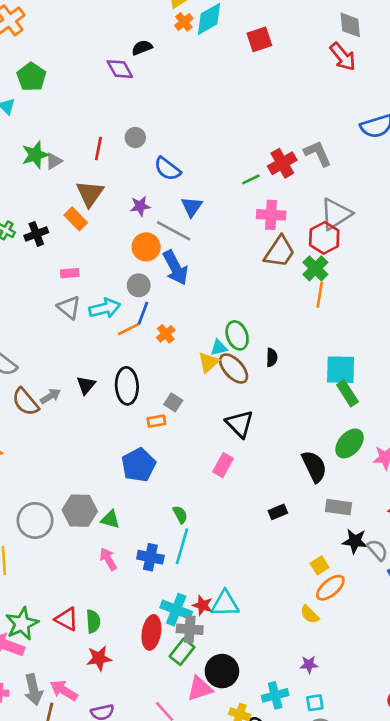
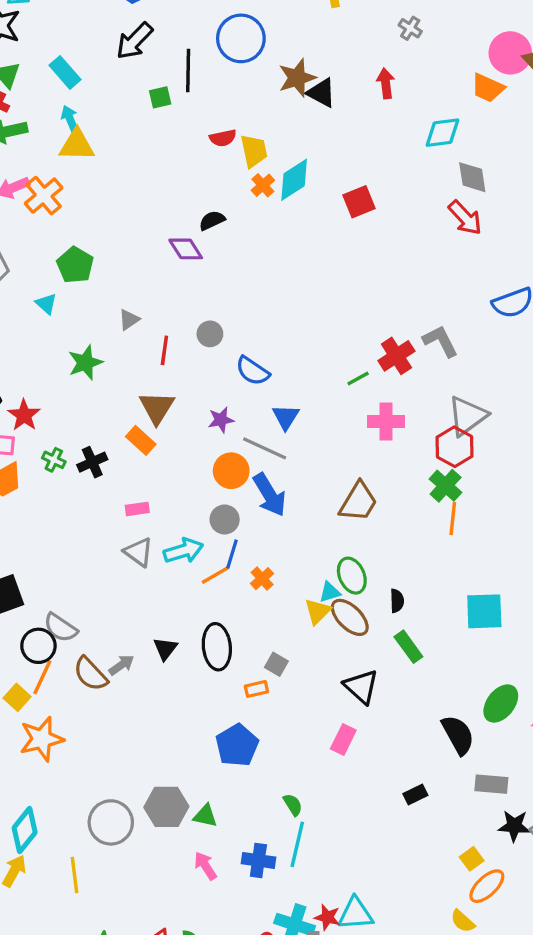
gray triangle: (54, 161) -> (129, 320), moved
brown trapezoid: (279, 252) -> (358, 502), moved
green rectangle: (347, 393) -> (408, 647), moved

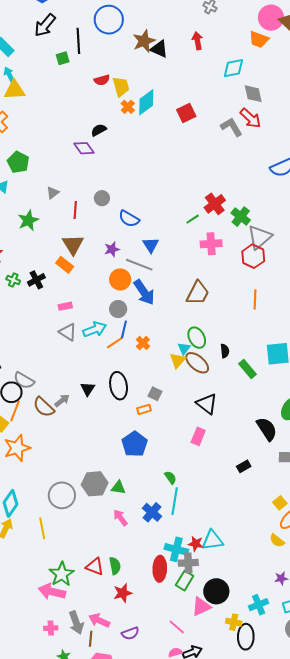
gray L-shape: (440, 341) -> (231, 127), moved
green cross: (446, 486) -> (241, 217), moved
cyan triangle: (330, 592) -> (184, 348), turned -32
green rectangle: (408, 647) -> (247, 369), moved
blue cross: (258, 860) -> (152, 512), turned 36

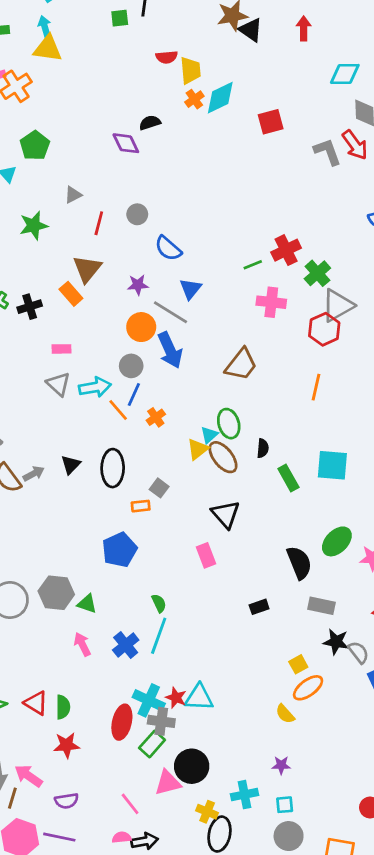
orange line: (115, 343) -> (118, 410), turned 72
pink rectangle: (198, 436) -> (206, 555), turned -54

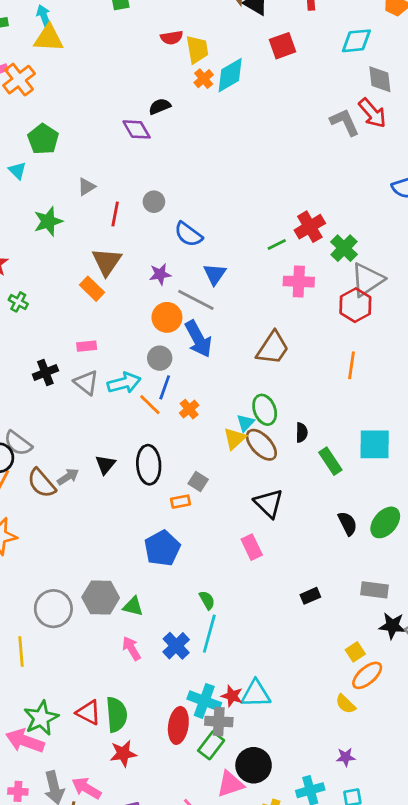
red square: (271, 122) -> (282, 46), moved
black cross: (30, 307) -> (45, 373), moved
black semicircle: (299, 563) -> (348, 523), moved, size x0.7
green semicircle: (63, 707) -> (117, 715), size x1.4

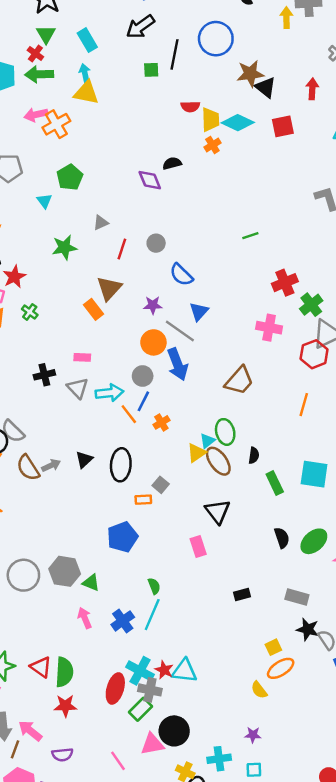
cyan diamond: (230, 75) -> (238, 123), moved, turned 48
green line: (277, 244) -> (250, 236), moved

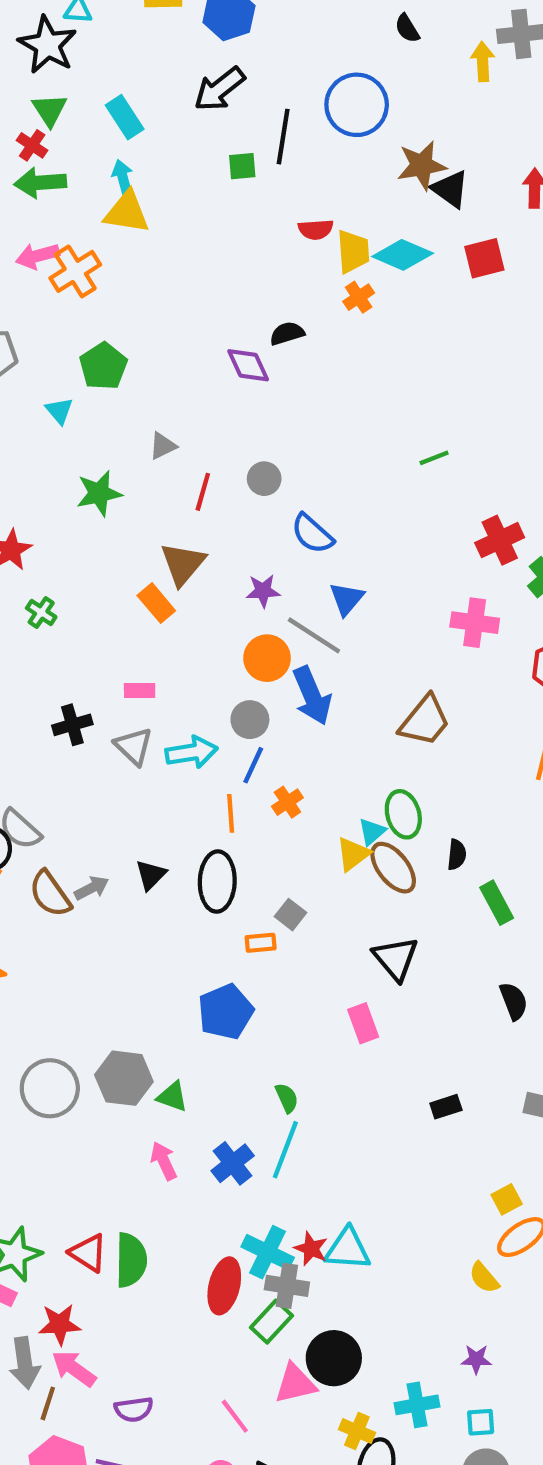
orange line: (129, 414) -> (231, 813), moved, turned 36
red star: (65, 706) -> (60, 1324), moved

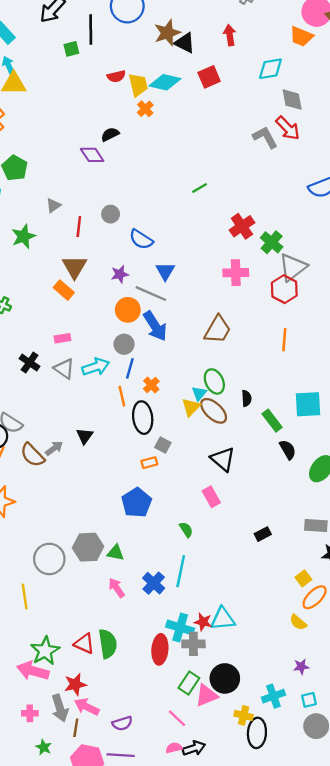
black cross: (72, 725) -> (30, 363), turned -30
black ellipse: (217, 882) -> (143, 418), moved
black semicircle: (514, 1001) -> (288, 450), moved
green semicircle: (287, 1098) -> (186, 530), moved
green rectangle: (271, 1322) -> (189, 683), moved

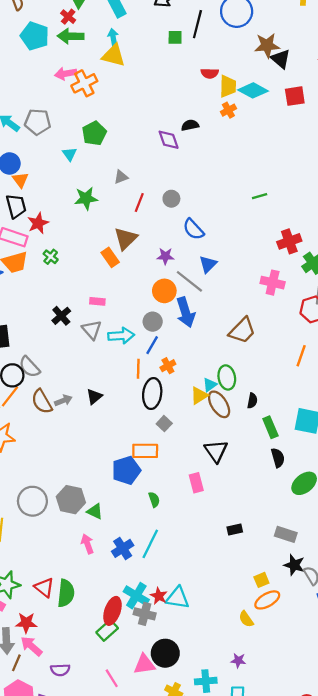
orange rectangle: (149, 463) -> (145, 451), moved, size x1.6
green semicircle: (186, 530) -> (154, 500), moved
green rectangle: (189, 683) -> (107, 630), moved

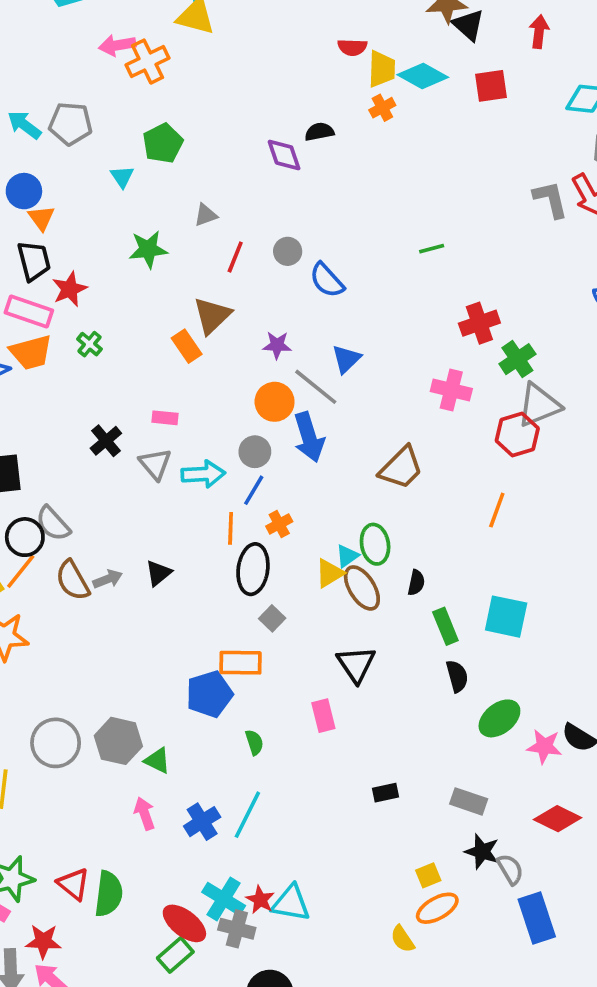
blue semicircle: (193, 229) -> (327, 280), moved
red ellipse: (112, 611) -> (184, 923), turned -72

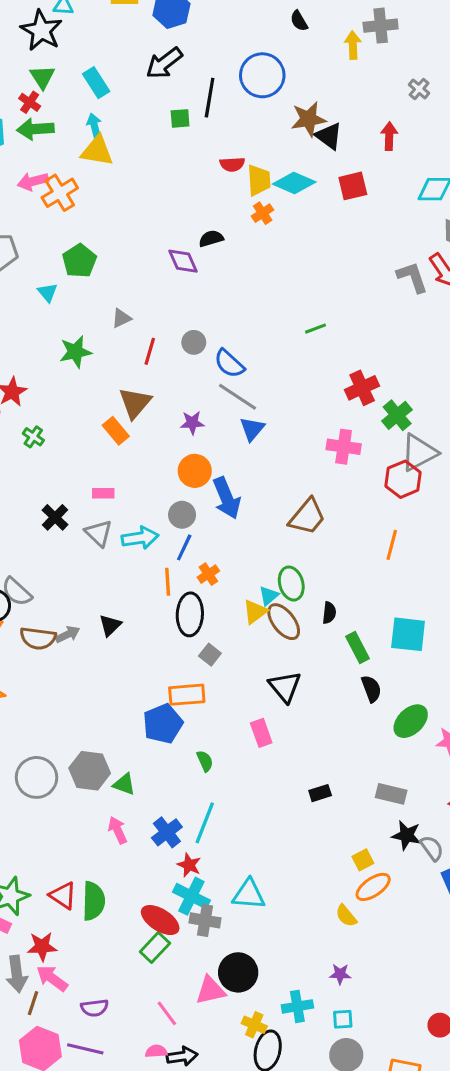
gray line: (316, 387) -> (238, 397), moved
brown semicircle: (73, 580) -> (38, 638), turned -48
red star: (260, 900) -> (189, 865), moved

